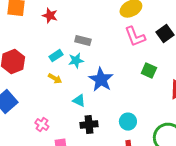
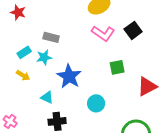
pink L-shape: (135, 37) -> (103, 33), turned -35
green square: (149, 71) -> (117, 67), turned -35
cyan circle: (128, 122) -> (96, 103), moved

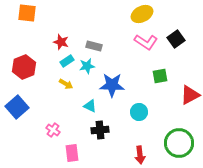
red star: (18, 12) -> (61, 42), moved
blue star: (69, 76) -> (112, 85), turned -30

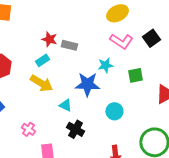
red star: (61, 42) -> (49, 39), moved
cyan star: (87, 66) -> (105, 65), moved
yellow arrow: (66, 84) -> (41, 83), size x1.6
black cross: (100, 130) -> (75, 129), turned 36

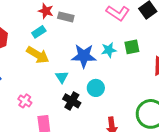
cyan star: (105, 65) -> (109, 50), moved
cyan triangle: (65, 105) -> (62, 77), turned 32
cyan circle: (114, 111) -> (96, 88), moved

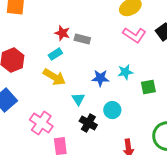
green square: (132, 47) -> (148, 87), moved
blue star: (84, 56) -> (100, 78), size x0.7
pink cross: (25, 101) -> (41, 123), size x1.6

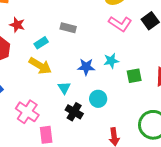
red star: (62, 33) -> (17, 25), moved

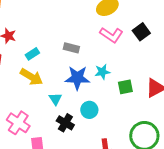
gray rectangle: (68, 28) -> (71, 48), moved
blue star: (86, 67) -> (77, 78), size x1.4

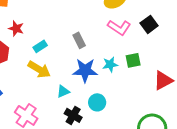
gray rectangle: (71, 48) -> (79, 40), turned 49
green square: (125, 87) -> (133, 60), moved
cyan triangle: (55, 99) -> (63, 91), turned 40

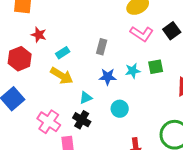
gray rectangle: (79, 40) -> (102, 47), turned 42
blue star: (85, 70) -> (108, 77), size x0.7
black cross: (73, 115) -> (82, 120), moved

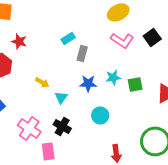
cyan rectangle: (63, 53) -> (68, 38), moved
green square: (156, 67) -> (135, 84), moved
yellow arrow: (62, 76) -> (42, 82), size x0.6
cyan triangle: (86, 98) -> (61, 97), moved, turned -32

